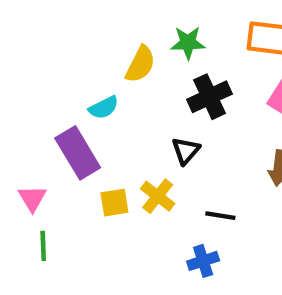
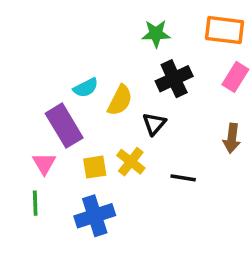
yellow semicircle: (140, 64) -> (120, 100), moved
pink triangle: (32, 198) -> (44, 163), moved
blue cross: (203, 261) -> (95, 216), moved, size x1.5

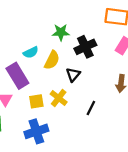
green star: (156, 34) -> (61, 32), moved
black line: (183, 178) -> (91, 108), turned -72

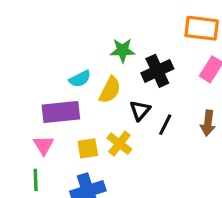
purple rectangle: (17, 76) -> (61, 112), turned -65
black line: (91, 108) -> (165, 125), moved

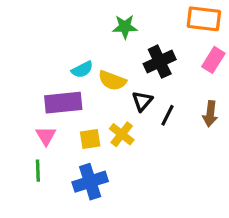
green star: (123, 50) -> (125, 27), moved
yellow semicircle: (110, 90) -> (112, 81), turned 84

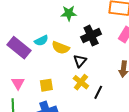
purple rectangle: (63, 103) -> (19, 48), moved, turned 45
black line: (168, 115) -> (98, 92), moved
yellow cross: (122, 134) -> (81, 82), moved

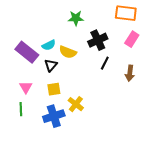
black triangle: (80, 61) -> (51, 65), moved
yellow cross: (81, 82) -> (76, 104), moved
black line: (98, 92) -> (105, 63), moved

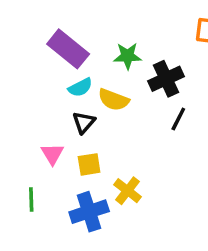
green star: (76, 18) -> (128, 56), moved
purple rectangle: (27, 52) -> (68, 49), moved
pink triangle: (26, 87) -> (52, 154), moved

